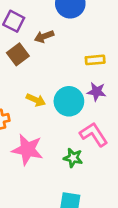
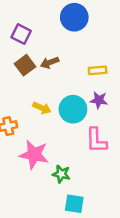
brown arrow: (44, 36) -> (50, 63), moved
pink L-shape: (94, 134) -> (96, 140), turned -148
green star: (73, 158) -> (61, 174), moved

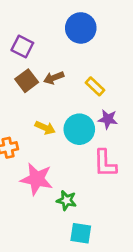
yellow rectangle: (98, 70) -> (95, 86), moved, turned 48

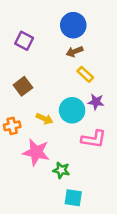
brown arrow: (54, 78) -> (74, 52), moved
brown square: (27, 81) -> (23, 86), moved
yellow arrow: (45, 128) -> (45, 119), moved
pink L-shape: (105, 163) -> (94, 139), turned -80

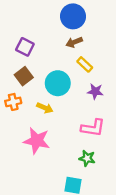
purple square: (24, 41) -> (25, 47), moved
cyan circle: (72, 110) -> (58, 83), moved
orange cross: (12, 126) -> (13, 102), moved
green star: (61, 170) -> (87, 158), moved

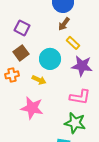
brown arrow: (74, 42) -> (64, 24), turned -32
purple star: (95, 91) -> (82, 66), size x1.5
green star: (87, 158) -> (75, 123), size x1.5

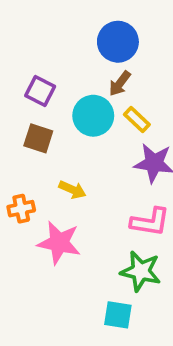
brown square: (21, 53) -> (38, 138), turned -35
cyan circle: (50, 59) -> (93, 116), moved
orange cross: (12, 75) -> (21, 209), moved

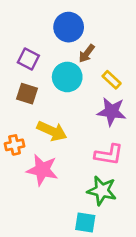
blue circle: (118, 42) -> (69, 27), moved
yellow rectangle: (137, 119) -> (112, 80), moved
yellow arrow: (72, 190) -> (52, 131), size x1.5

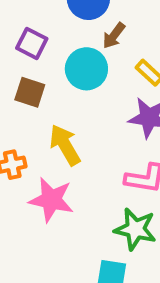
yellow arrow: (52, 131) -> (65, 145), turned -144

